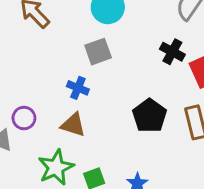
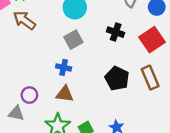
black cross: (172, 52) -> (116, 32), moved

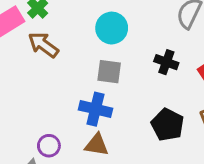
gray square: (73, 40) -> (109, 72), turned 36
blue cross: (64, 67) -> (96, 109), size x1.5

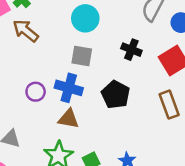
black pentagon: (168, 125) -> (116, 95), moved
purple circle: (49, 146) -> (36, 92), moved

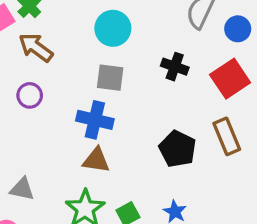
purple circle: (36, 92) -> (30, 95), moved
black pentagon: (116, 95) -> (178, 149), moved

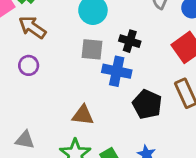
black cross: (175, 67) -> (130, 41), moved
blue cross: (95, 120) -> (117, 71), moved

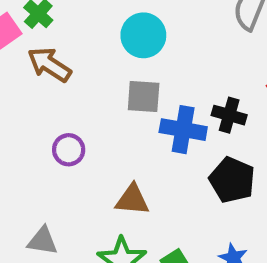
black cross: (130, 41) -> (229, 115), moved
purple circle: (29, 65) -> (69, 150), moved

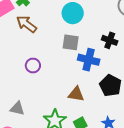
black cross: (229, 115) -> (110, 40), moved
brown triangle: (132, 200) -> (76, 94), moved

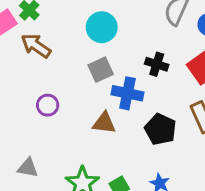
gray square: (71, 42) -> (101, 70), turned -30
brown triangle: (76, 94) -> (104, 123), moved

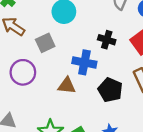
gray square: (101, 70) -> (45, 43), moved
purple circle: (48, 105) -> (23, 72), size x1.5

